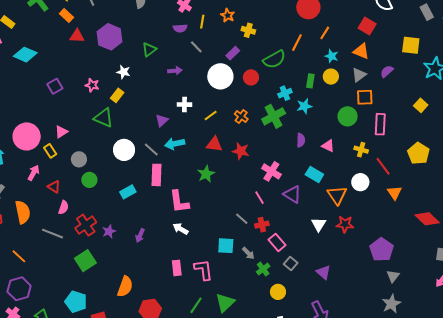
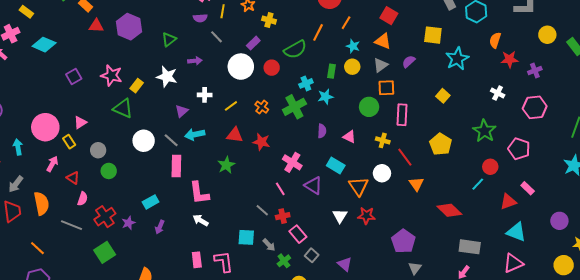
white star: (123, 72) -> (167, 77), moved, size x1.5
pink star: (92, 85) -> (111, 75), size x1.5
cyan rectangle: (128, 192) -> (151, 202), moved

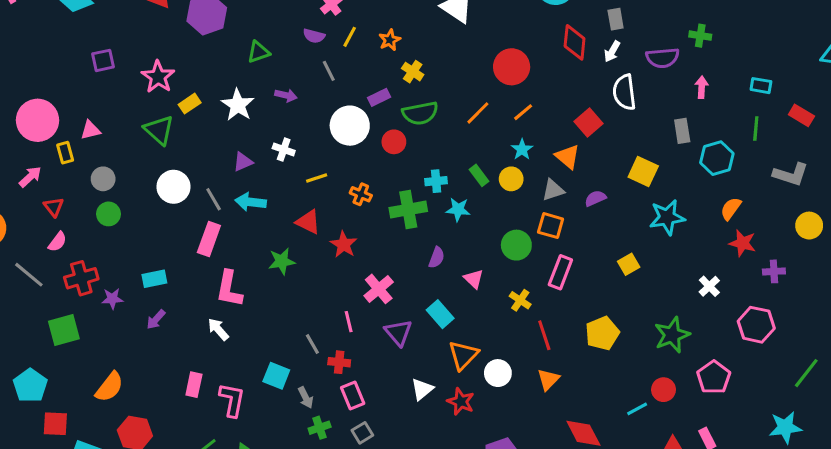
green semicircle: (295, 49) -> (420, 113), moved
green rectangle: (332, 71) -> (479, 175), turned -64
orange cross: (262, 107) -> (361, 194), turned -32
white circle: (382, 173) -> (498, 373), moved

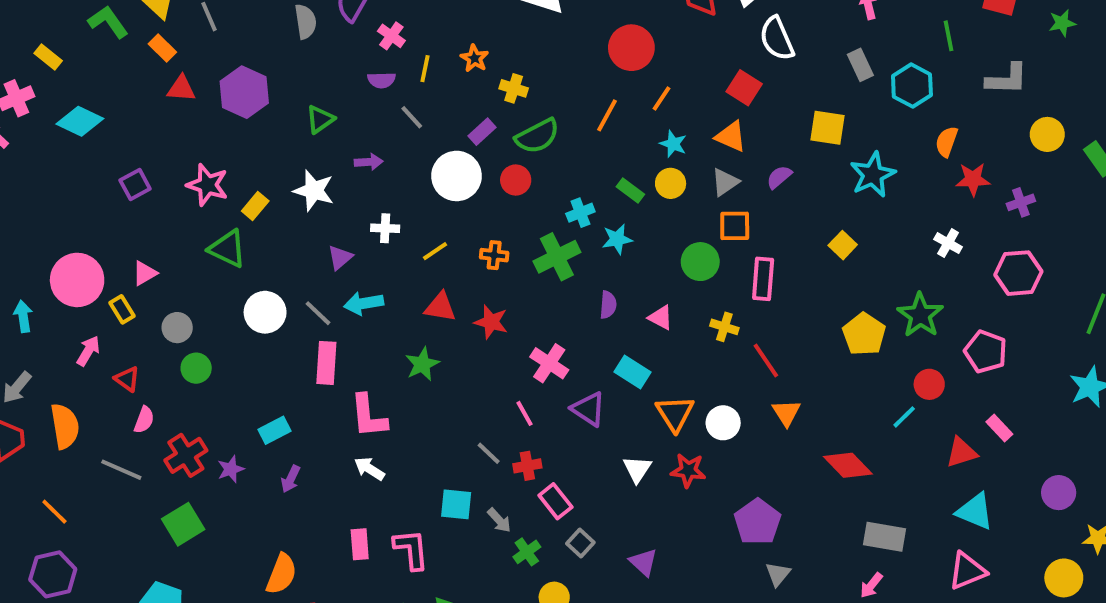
yellow pentagon: (602, 333) -> (864, 334), moved
orange semicircle: (109, 387) -> (281, 574), moved

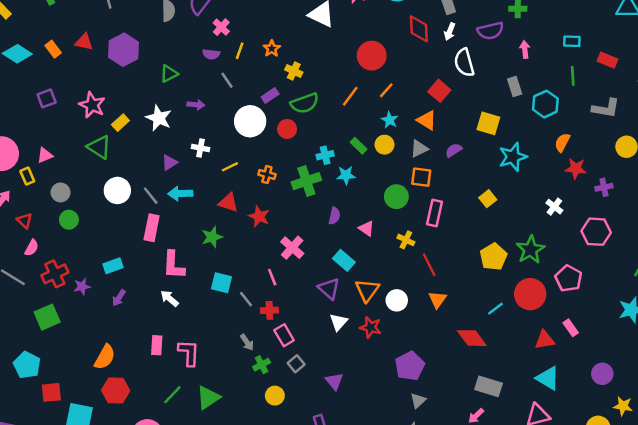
orange rectangle: (162, 48) -> (53, 49), moved
red circle: (929, 384) -> (530, 294), size x1.6
purple triangle: (588, 409) -> (329, 289), moved
cyan line: (904, 417) -> (495, 309), moved
cyan square: (456, 504) -> (222, 283), moved

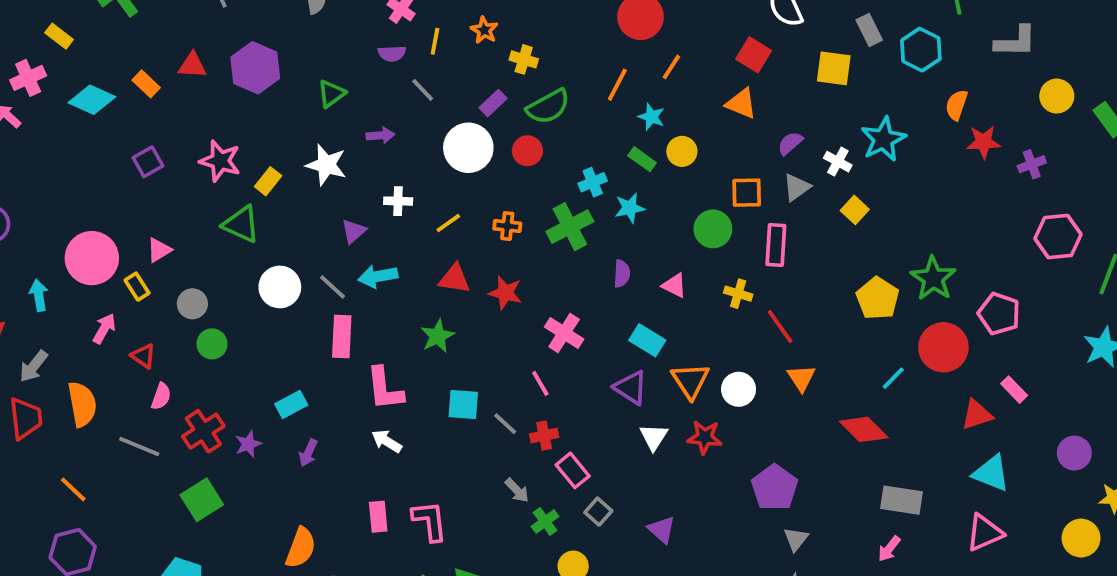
cyan star: (390, 120) -> (651, 117), moved
yellow square: (488, 123) -> (834, 68), moved
gray triangle: (419, 149) -> (797, 187), moved
white cross: (554, 207) -> (838, 162), moved
pink hexagon: (596, 232) -> (1058, 237), moved

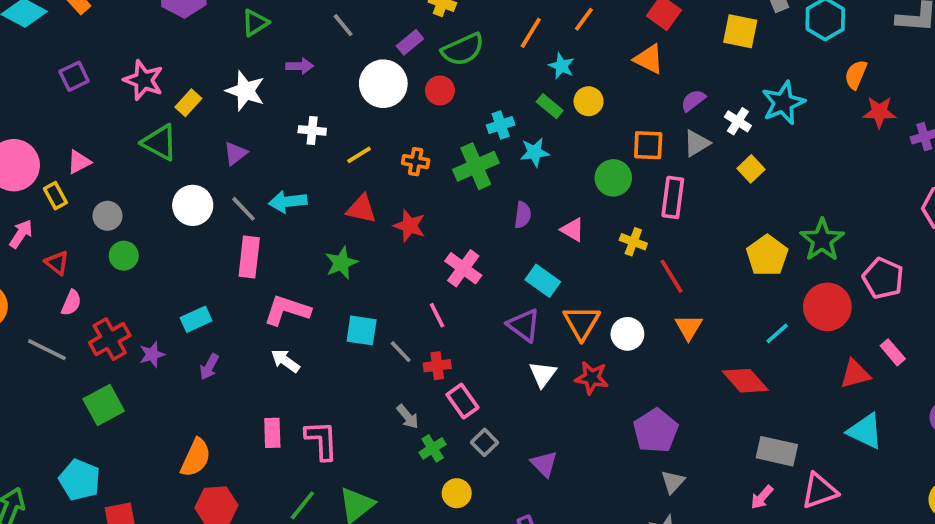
purple triangle: (354, 231) -> (235, 153), moved
pink L-shape: (385, 389) -> (287, 310), turned 111
pink triangle: (984, 533) -> (819, 491), moved

